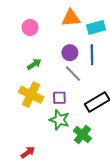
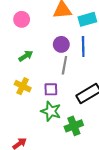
gray line: (73, 74) -> (64, 65), turned 54
yellow cross: (31, 95) -> (23, 86), size x0.7
green cross: (82, 135) -> (74, 126), turned 30

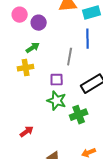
pink circle: (22, 19) -> (20, 15), moved
purple circle: (61, 44) -> (39, 23), moved
yellow cross: (23, 86) -> (26, 68), moved, turned -35

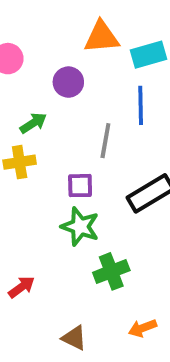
purple circle: (39, 23) -> (68, 82), moved
green cross: (79, 115) -> (111, 271), moved

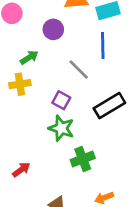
gray line: (105, 141) -> (79, 69), turned -55
purple square: (80, 186) -> (61, 100), turned 30

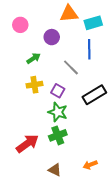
yellow cross: (20, 84) -> (34, 85), moved
green cross: (83, 159) -> (58, 135), moved
red arrow: (21, 170) -> (27, 143), size x1.6

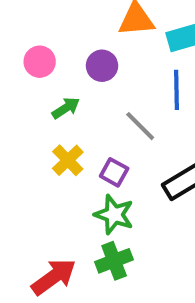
pink circle: (20, 25) -> (40, 62), moved
yellow cross: (34, 85) -> (68, 160), turned -35

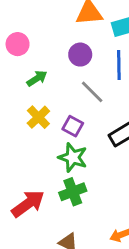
purple circle: (102, 66) -> (80, 55), moved

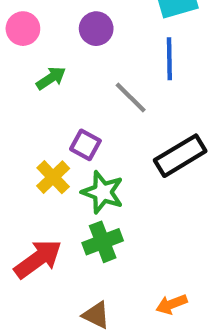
purple circle: (80, 55) -> (96, 29), moved
yellow cross: (38, 117) -> (53, 177), moved
purple square: (73, 126) -> (85, 145), moved

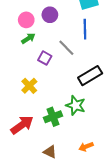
pink circle: (23, 29) -> (26, 20), moved
purple square: (85, 145) -> (45, 58), moved
green star: (103, 192) -> (76, 105), moved

